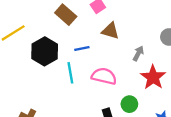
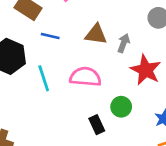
brown triangle: (110, 31) -> (96, 34), moved
blue line: (82, 48) -> (50, 36), moved, turned 32

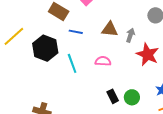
pink semicircle: (85, 77) -> (103, 61), size x0.7
green circle: (121, 107) -> (132, 97), moved

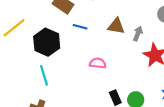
pink semicircle: (103, 61) -> (98, 63), moved
cyan line: (72, 63) -> (44, 75), moved

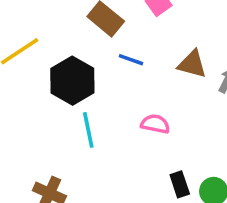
cyan line: (44, 75) -> (88, 130), moved

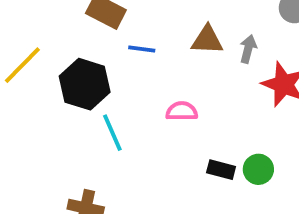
black rectangle: (180, 184) -> (221, 170), turned -45

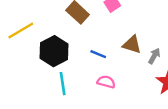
blue line: (142, 49) -> (98, 54), moved

